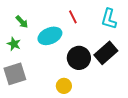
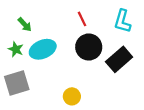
cyan ellipse: (50, 36) -> (43, 49), moved
black circle: (79, 58) -> (89, 47), moved

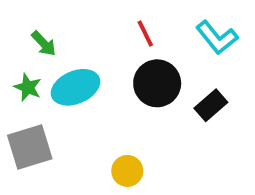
cyan L-shape: (122, 21) -> (217, 38), turned -55
black rectangle: (119, 59) -> (211, 105), size x0.7

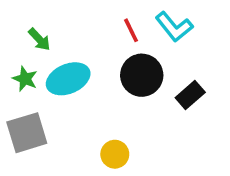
cyan L-shape: (217, 38) -> (174, 27), moved

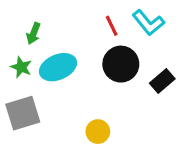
green arrow: (39, 39) -> (33, 33), turned 65

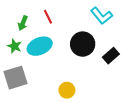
red line: (112, 26) -> (48, 17), moved

